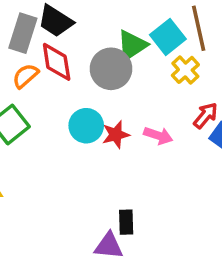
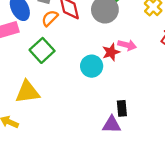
cyan circle: (86, 126) -> (92, 66), moved
pink arrow: (158, 136) -> (127, 45), moved

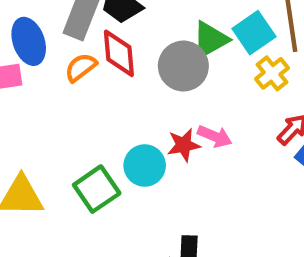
green square: (42, 50) -> (97, 189), moved

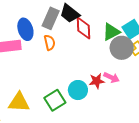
red diamond: (119, 53) -> (83, 28), moved
gray circle: (183, 66) -> (122, 48), moved
orange semicircle: (81, 67) -> (50, 43), turned 112

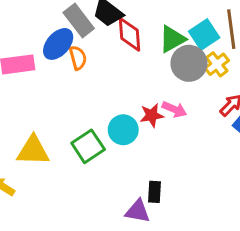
gray rectangle: (51, 18) -> (79, 21), turned -60
blue ellipse: (25, 29) -> (58, 44), moved, turned 60

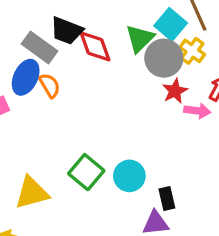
pink arrow: (174, 109) -> (197, 111), moved
red star: (152, 115) -> (175, 91), moved
cyan circle: (123, 130) -> (129, 176), moved

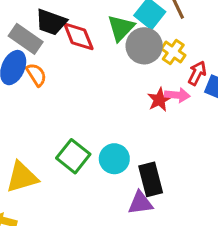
yellow cross: (192, 51) -> (173, 52), moved
red star: (175, 91) -> (159, 100), moved
black rectangle: (167, 199) -> (151, 179), size x1.5

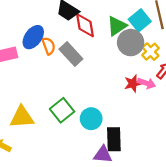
gray rectangle: (26, 39) -> (71, 54), moved

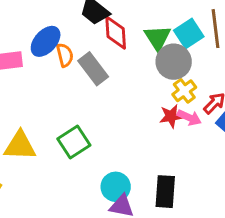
green triangle: (117, 26) -> (158, 38), turned -35
yellow cross: (151, 52) -> (184, 91), moved
cyan circle: (91, 119) -> (116, 187), moved
black rectangle: (114, 139) -> (165, 192), moved

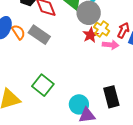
red star: (171, 116) -> (90, 35), moved

